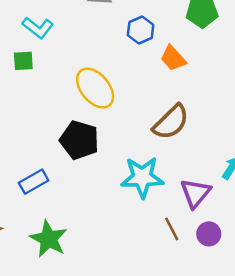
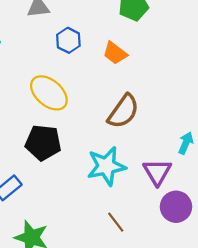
blue hexagon: (141, 30) -> (68, 40), moved
brown line: (172, 229) -> (116, 222), moved
purple circle: (209, 234) -> (176, 207), size x1.4

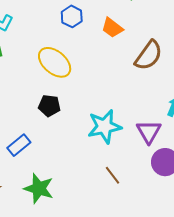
brown semicircle: (123, 111) -> (149, 55), moved
black pentagon: (43, 143) -> (49, 106), size x0.7

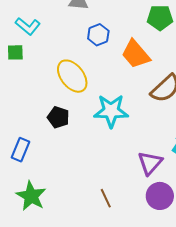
orange trapezoid: (112, 28) -> (136, 54), size x1.4
cyan star: (104, 126) -> (111, 111), moved
blue rectangle: (19, 145) -> (21, 150), turned -40

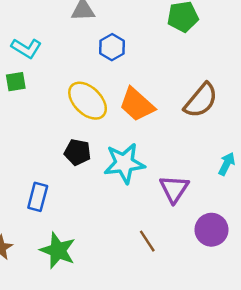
orange trapezoid: (136, 54) -> (137, 105), moved
cyan star: (111, 111) -> (124, 163), moved
purple triangle: (150, 163) -> (174, 189), moved

